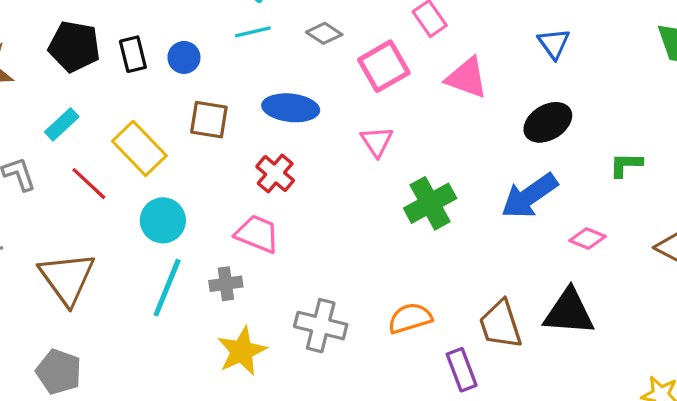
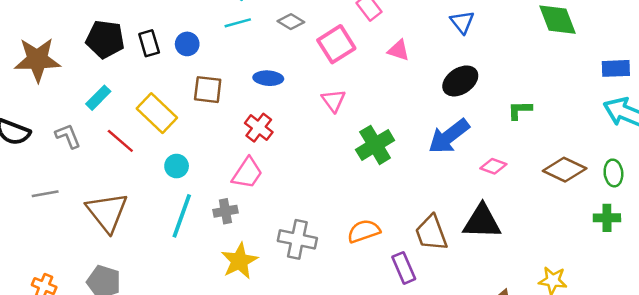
pink triangle: (467, 78) -> (399, 50), size x0.7
blue ellipse: (291, 108) -> (268, 78), size x0.7
cyan circle: (163, 220) -> (177, 166), size x0.7
pink trapezoid: (257, 234) -> (247, 173), turned 104

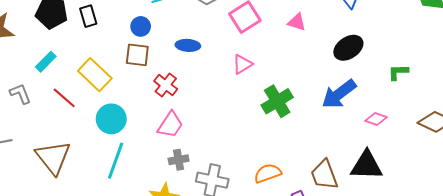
blue circle: (187, 44) -> (141, 26), moved
pink triangle: (333, 101) -> (242, 64), turned 35
red cross: (259, 128) -> (166, 85), moved
cyan circle: (177, 166) -> (111, 119), size x1.5
gray cross: (225, 211) -> (179, 160), moved

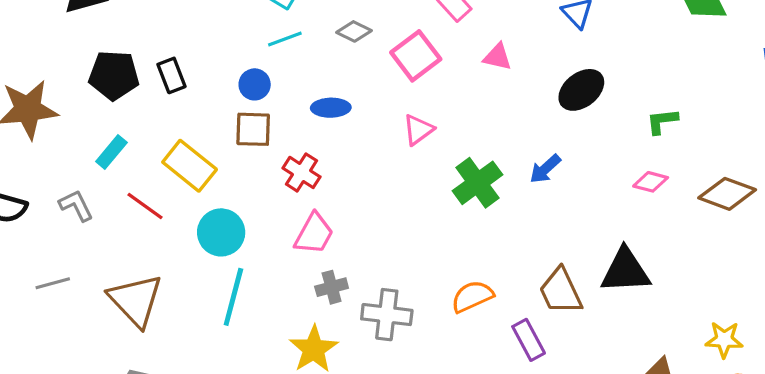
blue arrow: (339, 94) -> (545, 169), moved, size x0.6
pink diamond: (376, 119) -> (651, 182), moved

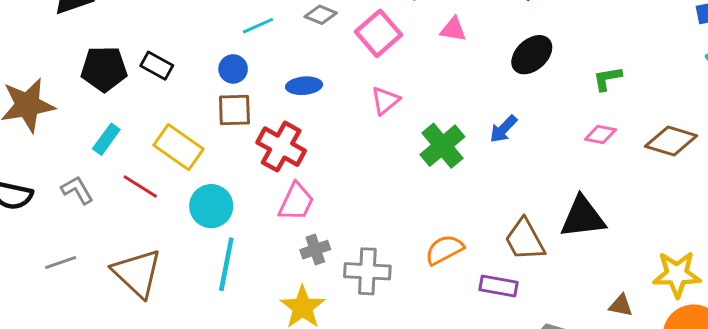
black rectangle: (172, 75) -> (157, 66), turned -36
red cross: (301, 172) -> (281, 147), size x1.4
purple rectangle: (529, 340) -> (498, 286), turned -48
yellow star: (724, 340) -> (677, 274), size x1.4

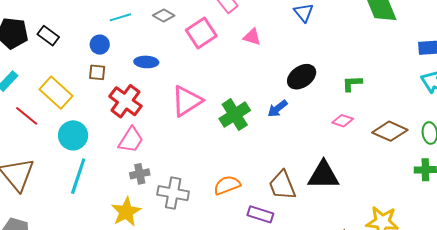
black ellipse: (532, 55) -> (302, 77), moved
pink triangle: (385, 101) -> (187, 101), moved, size x1.6
brown square: (234, 110) -> (97, 72), size x0.7

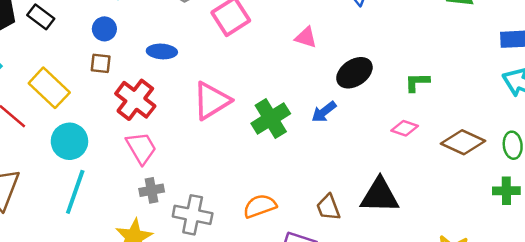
pink triangle: (252, 37) -> (306, 37), moved
pink trapezoid: (131, 140) -> (141, 148), turned -64
brown trapezoid: (282, 185) -> (328, 207), size x0.7

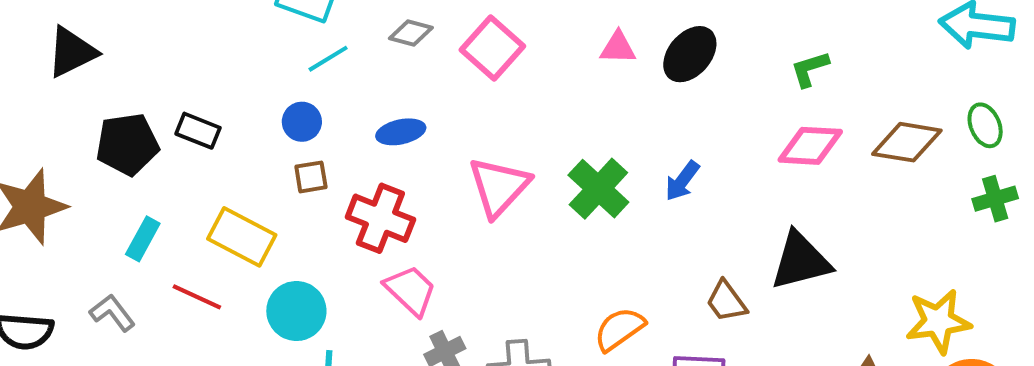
black ellipse: (354, 73) -> (690, 54), moved
blue arrow: (324, 112) -> (682, 181), moved
pink diamond: (405, 128) -> (810, 146), size x1.5

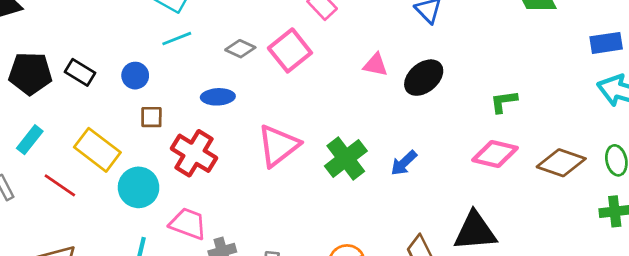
gray diamond: (411, 33) -> (240, 49), moved
blue circle: (302, 122) -> (135, 76), moved
pink trapezoid: (411, 290) -> (188, 224), moved, turned -33
cyan circle: (296, 311) -> (139, 187), moved

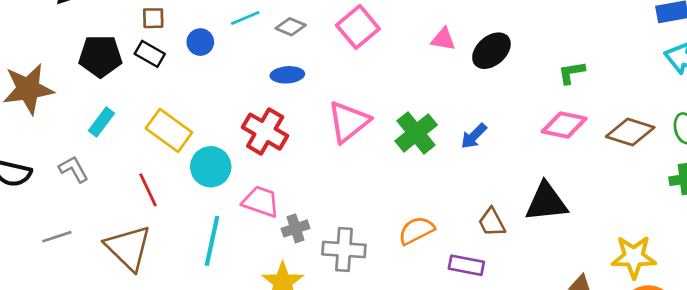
gray diamond: (240, 49) -> (291, 27), moved
blue circle: (135, 76) -> (200, 42), moved
brown square: (151, 117) -> (153, 18), moved
red line: (60, 185) -> (148, 190), moved, turned 32

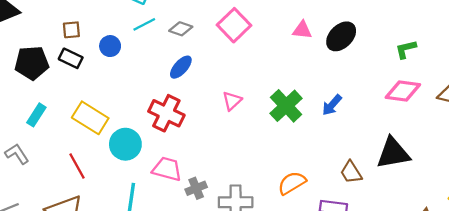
blue ellipse: (287, 75) -> (181, 67), turned -40
pink triangle: (349, 122) -> (232, 101), size x0.6

